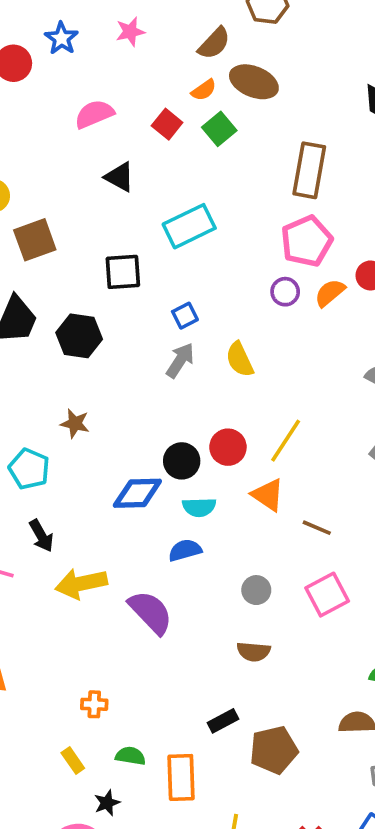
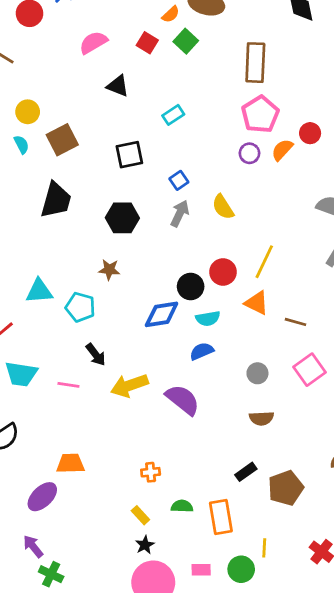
cyan rectangle: (189, 226) -> (173, 115), size x0.6
black hexagon: (79, 336) -> (122, 218), moved
black star: (107, 803) -> (145, 545), moved

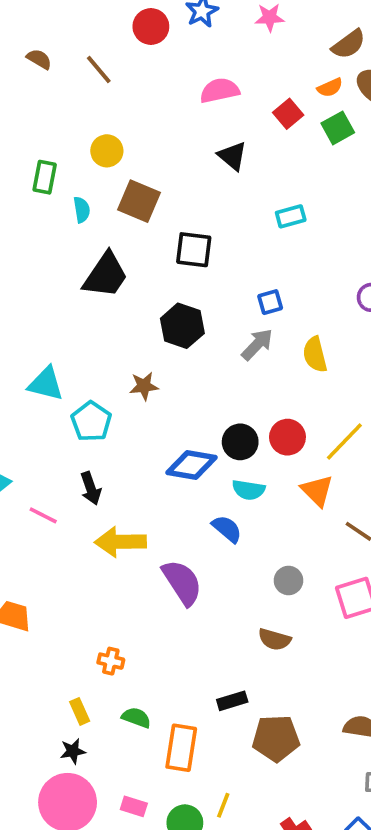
brown square: (62, 140) -> (139, 201), turned 32
cyan semicircle: (21, 144) -> (82, 210), moved
black square: (129, 155) -> (194, 250), moved
brown star: (109, 270) -> (144, 386), turned -30
blue semicircle: (202, 351) -> (227, 529), turned 45

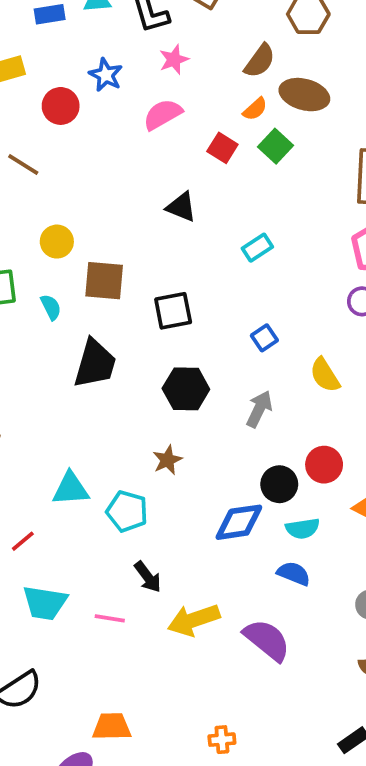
pink semicircle: (220, 91) -> (163, 114), moved
gray arrow: (257, 344) -> (259, 409), moved

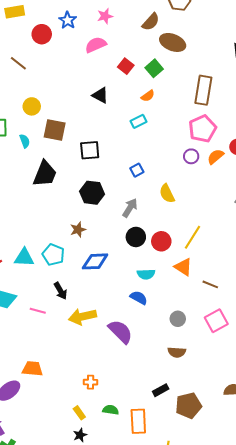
orange semicircle: (255, 109) -> (148, 96), moved
black circle: (279, 484) -> (136, 237), moved
cyan triangle: (71, 489) -> (24, 258), moved
blue diamond: (239, 522) -> (95, 261), moved

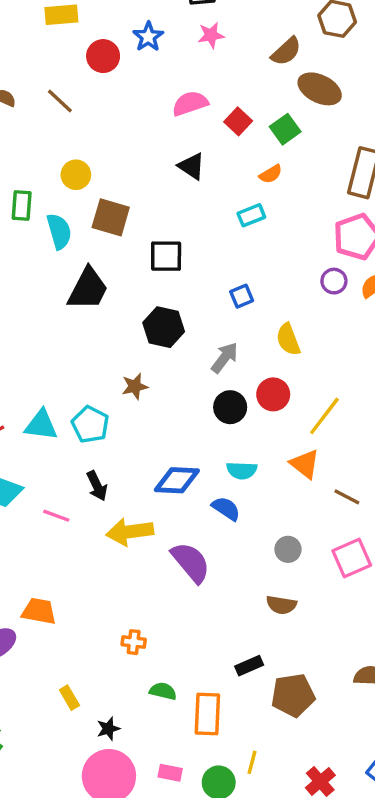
pink semicircle: (96, 45) -> (190, 103), moved
cyan semicircle: (25, 141) -> (59, 231), size x1.5
red circle: (161, 241) -> (273, 394), moved
blue diamond: (95, 261) -> (177, 480), moved
yellow rectangle: (79, 413) -> (69, 698), moved

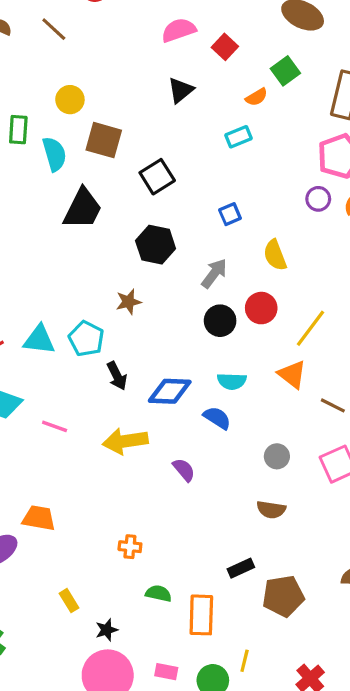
green square: (285, 129) -> (285, 71), moved
black triangle: (192, 166) -> (181, 90), turned 48
black square: (166, 256) -> (157, 177), turned -32
black arrow: (97, 486) -> (117, 376), moved
purple semicircle: (191, 562) -> (184, 470), size x0.6

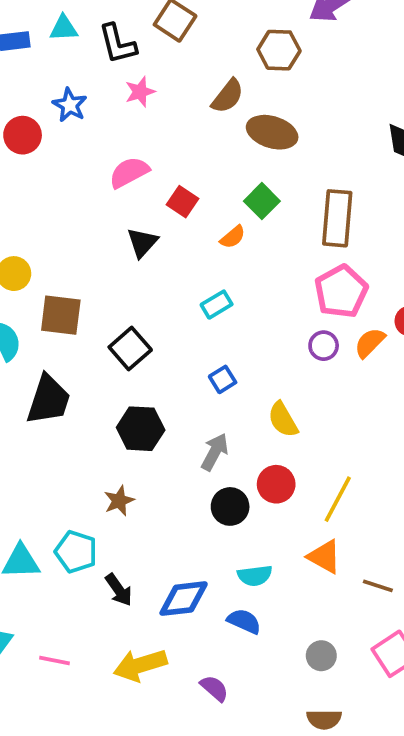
red square: (225, 47) -> (183, 202), moved
cyan rectangle: (238, 137) -> (217, 305), moved

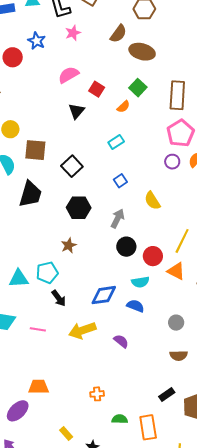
red circle: (276, 484) -> (153, 256), moved
cyan pentagon: (76, 552) -> (47, 273), turned -30
black arrow: (119, 590) -> (59, 298), moved

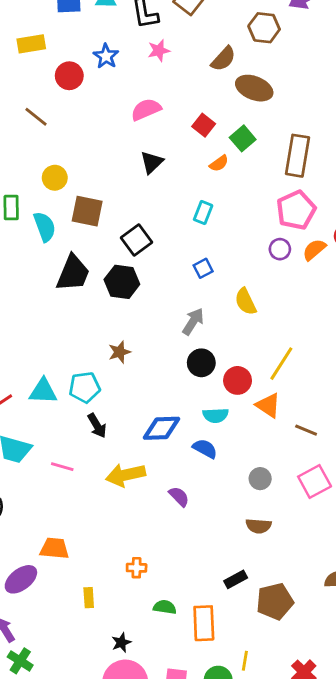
red square: (97, 89) -> (204, 125), moved
cyan rectangle: (116, 142) -> (203, 212), turned -42
black hexagon: (79, 208) -> (122, 282), moved
yellow rectangle: (66, 433) -> (89, 598), moved, turned 32

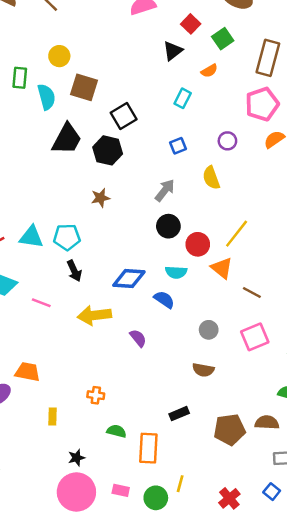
black triangle: (152, 162) -> (173, 51), moved
orange semicircle: (219, 163) -> (209, 71), moved
purple circle: (280, 249) -> (227, 141), moved
brown star: (119, 352) -> (100, 198), moved
brown pentagon: (275, 601) -> (230, 430), moved

